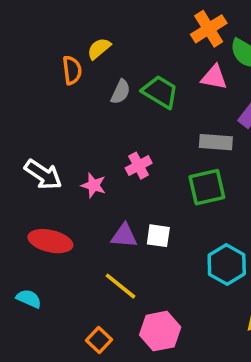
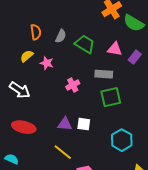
yellow semicircle: (99, 49) -> (27, 56), moved
pink triangle: (214, 77) -> (115, 49), moved
gray semicircle: (121, 92) -> (61, 36), moved
gray rectangle: (216, 142) -> (104, 74), moved
pink star: (94, 185) -> (47, 63), moved

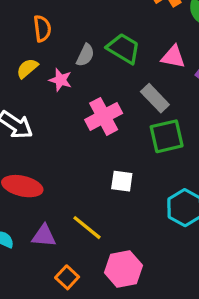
gray semicircle: (61, 36) -> (85, 55), moved
gray rectangle: (104, 74) -> (155, 98), turned 42
pink cross: (73, 85) -> (104, 116), size x1.5
purple triangle: (65, 124) -> (44, 236), moved

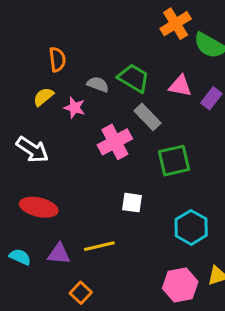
gray semicircle: (85, 55) -> (98, 84), turned -95
gray rectangle: (155, 98) -> (148, 117), moved
yellow line: (87, 228) -> (99, 246), turned -52
pink hexagon: (123, 269) -> (180, 285), moved

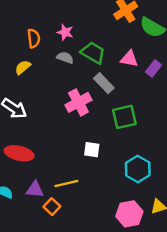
pink star: (74, 108) -> (65, 32), moved
orange square: (81, 293) -> (52, 207), moved

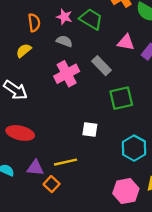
green trapezoid: (93, 53) -> (91, 19), moved
pink cross: (78, 102) -> (67, 74), moved

